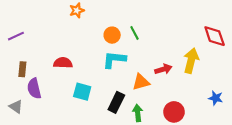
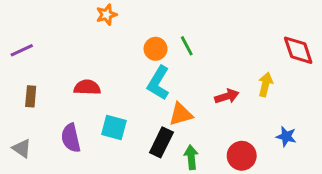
cyan L-shape: (114, 60) -> (158, 83), turned -65
yellow arrow: (191, 61) -> (265, 84), size x0.7
orange triangle: (141, 82) -> (181, 114), moved
purple semicircle: (34, 88) -> (71, 138), moved
blue star: (216, 98) -> (286, 136), moved

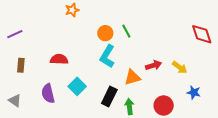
yellow arrow: (265, 84) -> (180, 67), moved, turned 112
orange triangle: (181, 114) -> (132, 77), moved
cyan square: (114, 128) -> (77, 86), turned 30

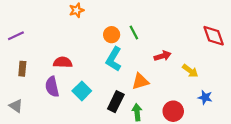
red arrow: (154, 65) -> (163, 56), moved
purple semicircle: (48, 93) -> (52, 87), moved

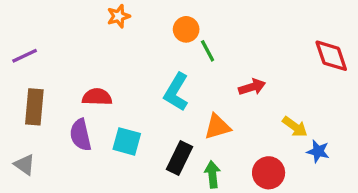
orange circle: (112, 35) -> (186, 29), moved
brown rectangle: (22, 69) -> (34, 107), size x1.5
yellow arrow: (190, 71) -> (295, 127), moved
cyan square: (82, 91) -> (127, 141), turned -30

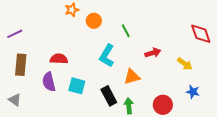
orange circle: (186, 29) -> (94, 21), moved
yellow arrow: (295, 127) -> (185, 64), moved
black rectangle: (180, 158) -> (109, 96), turned -54

